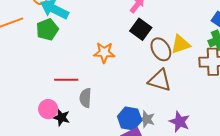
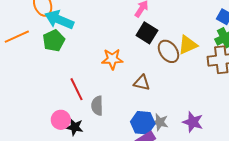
red line: (66, 80) -> (77, 89), turned 70
brown triangle: (160, 80) -> (142, 83), moved, size x0.7

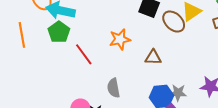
orange line: (17, 37) -> (22, 35), turned -65
red line: (77, 89) -> (84, 54), moved

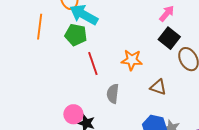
green pentagon: (59, 32) -> (76, 35), turned 30
gray semicircle: (114, 88) -> (113, 94), moved

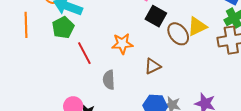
green pentagon: (76, 35) -> (63, 27), turned -30
brown triangle: (158, 87) -> (153, 66), turned -36

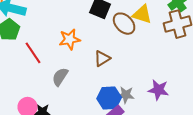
yellow triangle: (197, 27) -> (142, 14), turned 50
gray semicircle: (109, 80) -> (60, 77), turned 42

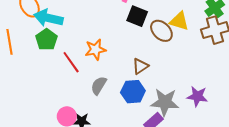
orange star: (70, 39) -> (95, 50), moved
gray star: (126, 95) -> (165, 102), size x1.6
blue hexagon: (109, 98) -> (133, 92), moved

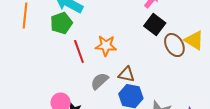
brown triangle: (140, 66) -> (126, 74), moved, turned 30

